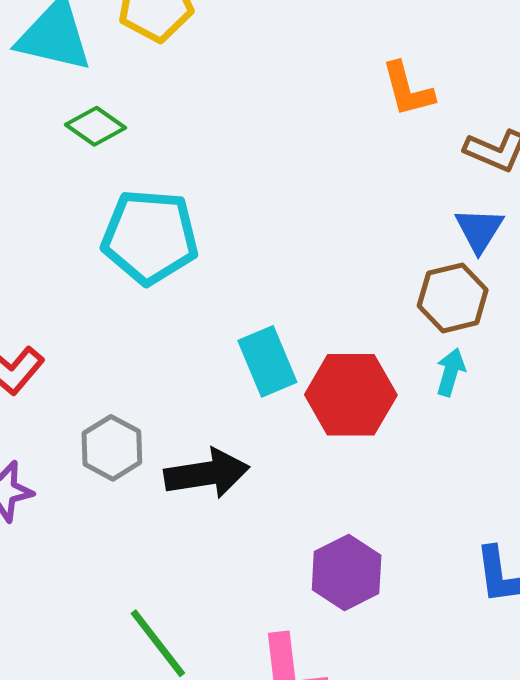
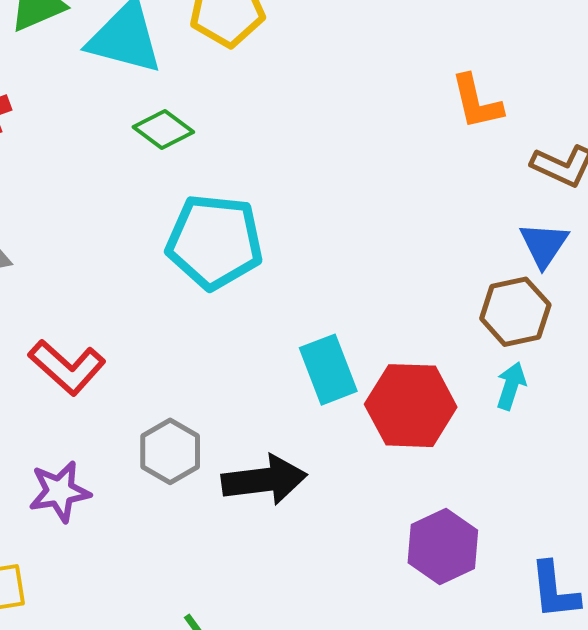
purple hexagon: (347, 573) -> (443, 547), moved

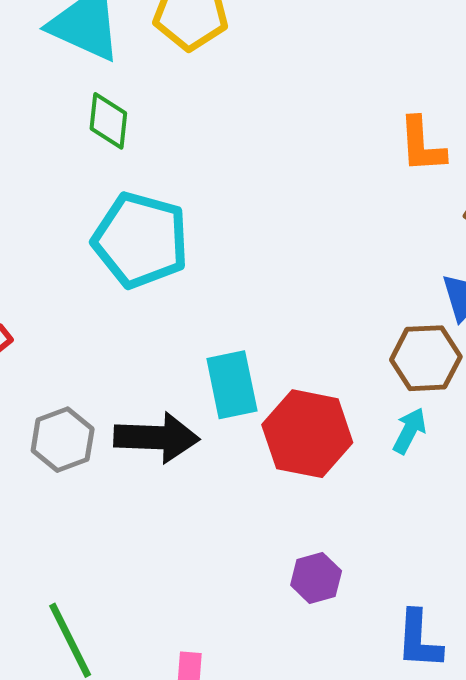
green diamond: (163, 129) -> (108, 121), turned 50
black arrow: (264, 480) -> (157, 438), moved
purple hexagon: (443, 547) -> (316, 578), size x0.7

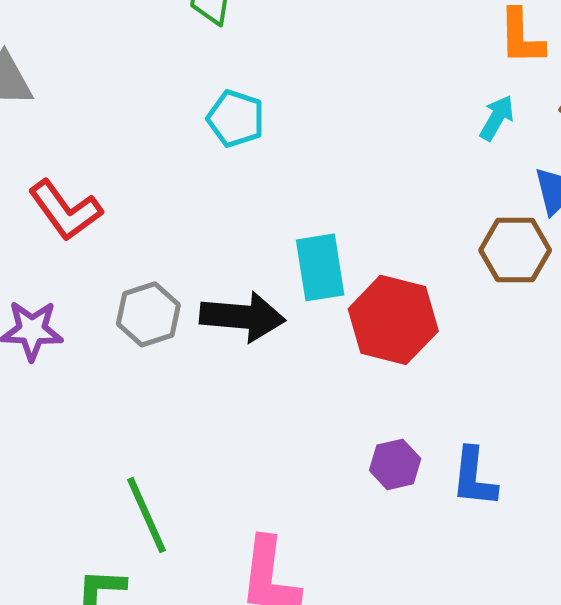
cyan pentagon: (141, 240) -> (236, 119), size x0.6
cyan arrow: (409, 431) -> (497, 118), moved
blue L-shape: (419, 640) -> (474, 477), moved

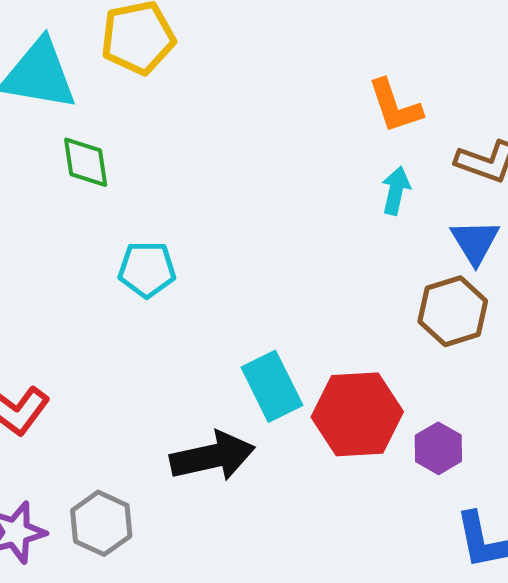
gray hexagon: (148, 314) -> (101, 523), moved
purple hexagon: (395, 464) -> (438, 448), moved

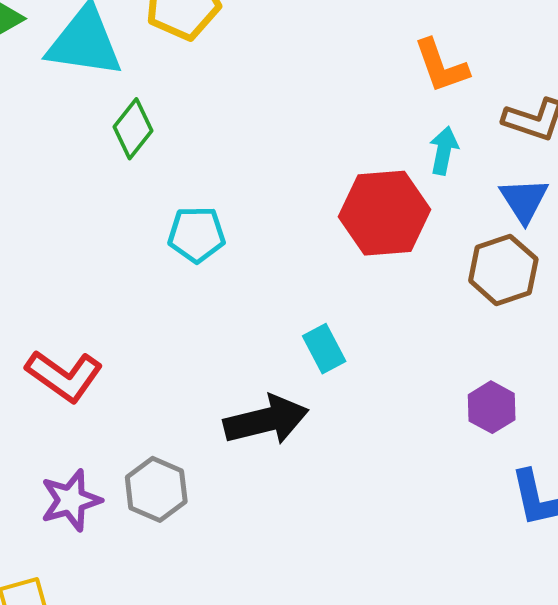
green diamond: (86, 162) -> (133, 129), turned 48
cyan rectangle: (272, 386) -> (324, 349), size x0.7
red hexagon: (357, 414) -> (384, 213), moved

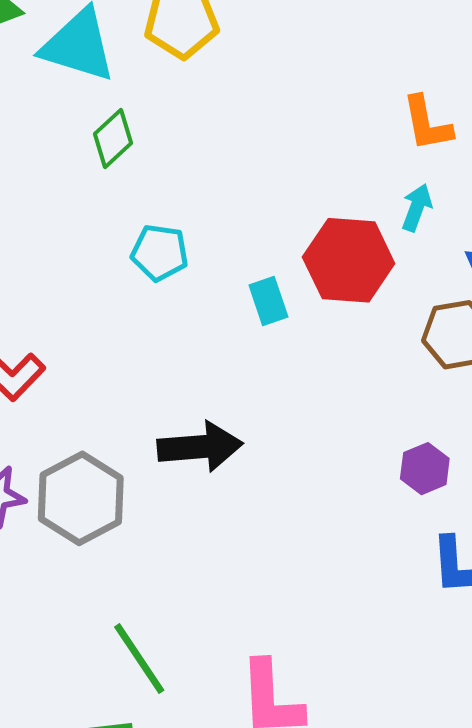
cyan rectangle: (324, 349) -> (268, 301), moved
gray hexagon: (156, 489) -> (81, 498), size x1.4

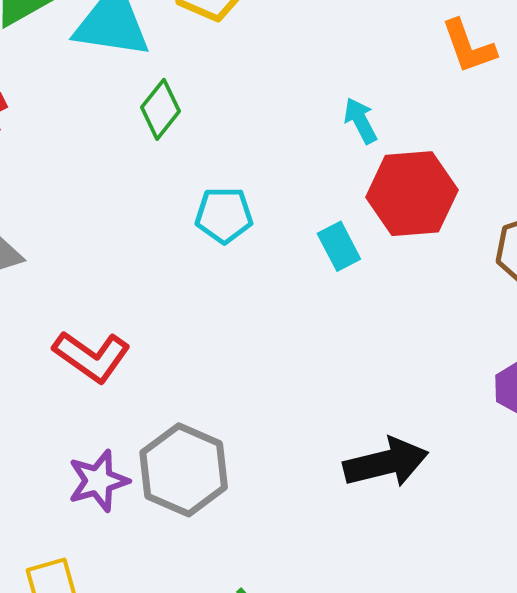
cyan arrow: (417, 208) -> (360, 121), moved, turned -39
black arrow: (200, 447) -> (386, 463), moved

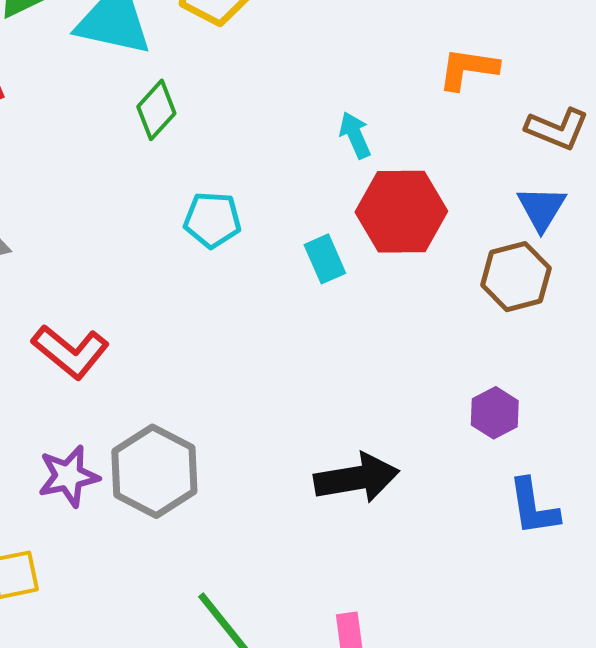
orange L-shape: (469, 47) -> (468, 69), turned 114

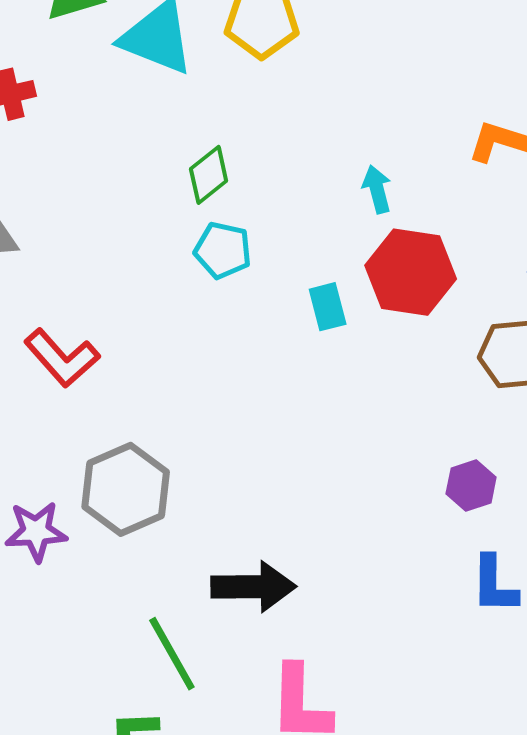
green diamond: (156, 110) -> (209, 175), moved
purple star: (68, 476) -> (36, 532), moved
black arrow: (357, 478) -> (253, 587), moved

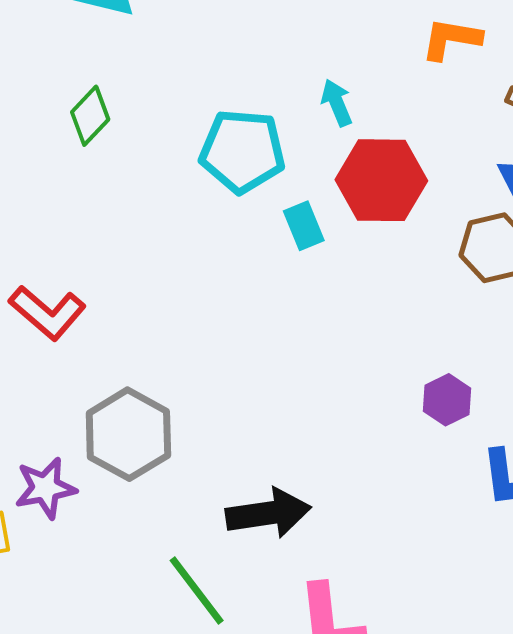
green diamond: (209, 175) -> (90, 116), moved
cyan pentagon: (223, 250) -> (242, 151), moved, size x1.5
purple hexagon: (471, 485) -> (447, 400), moved

